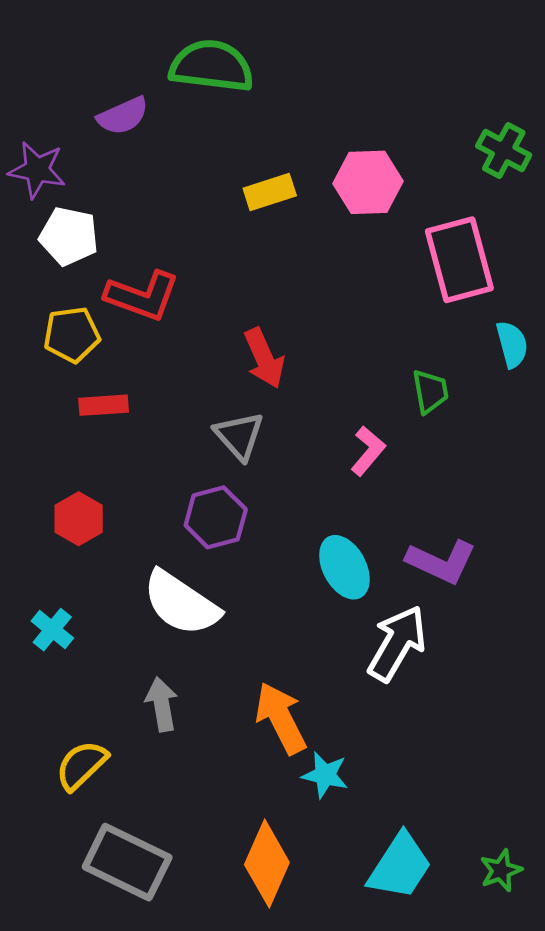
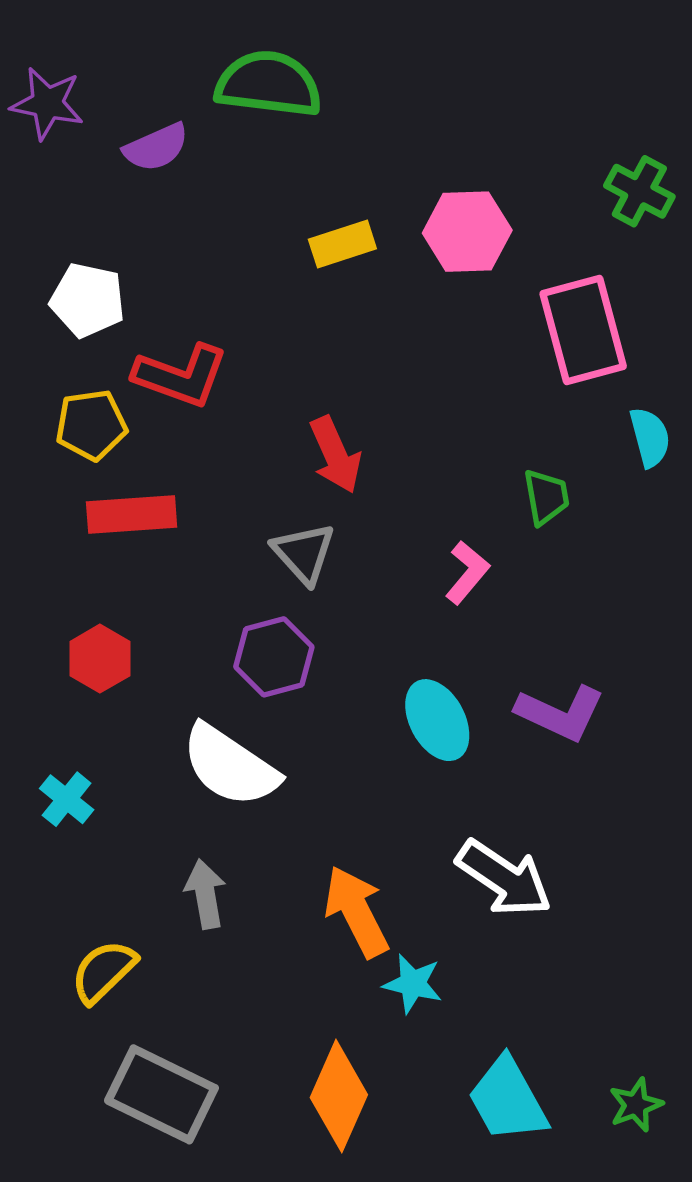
purple star: (37, 170) -> (47, 103), moved
red rectangle: (104, 405) -> (132, 515), size x1.4
white arrow: (397, 643) -> (504, 878), moved, turned 94
cyan trapezoid: (400, 866) -> (508, 1100), turned 118

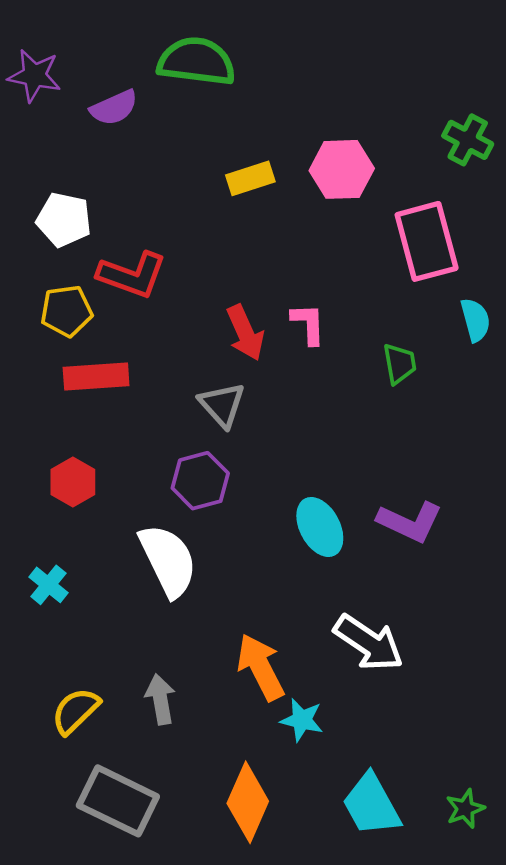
pink L-shape: (467, 572) -> (308, 324), moved, turned -42
white semicircle: (230, 766) -> (168, 560), turned -150
gray arrow: (205, 894) -> (160, 699), moved

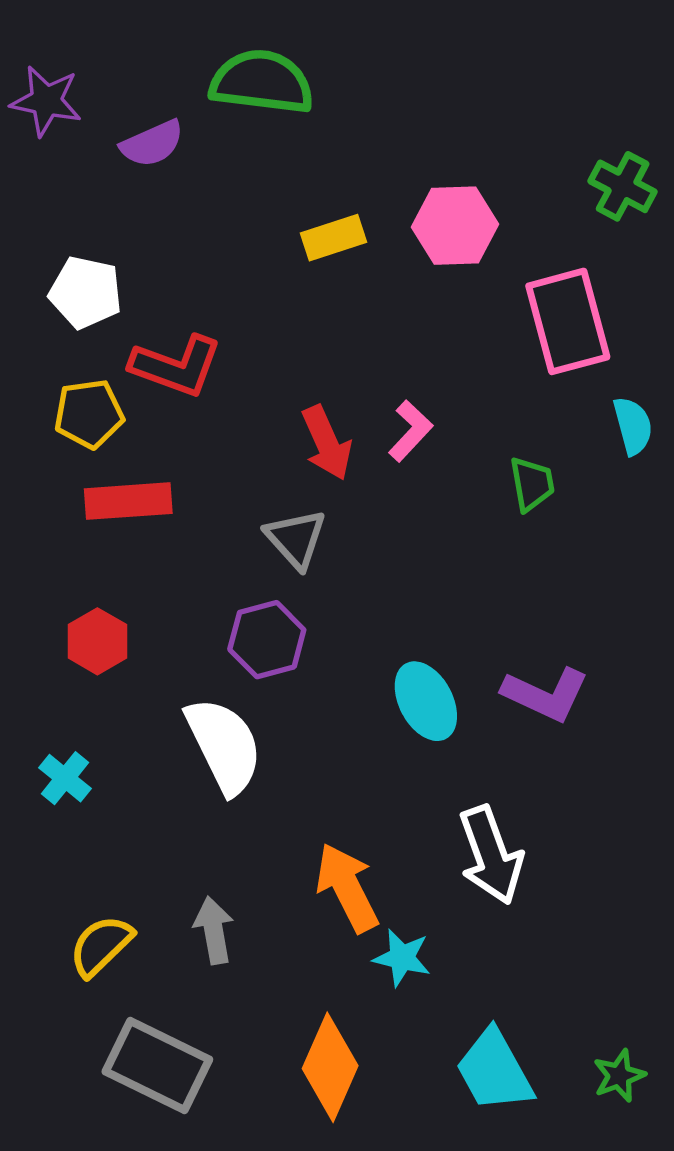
pink L-shape: (308, 324) -> (410, 431), turned 45
white arrow: (369, 643) -> (491, 855), turned 36

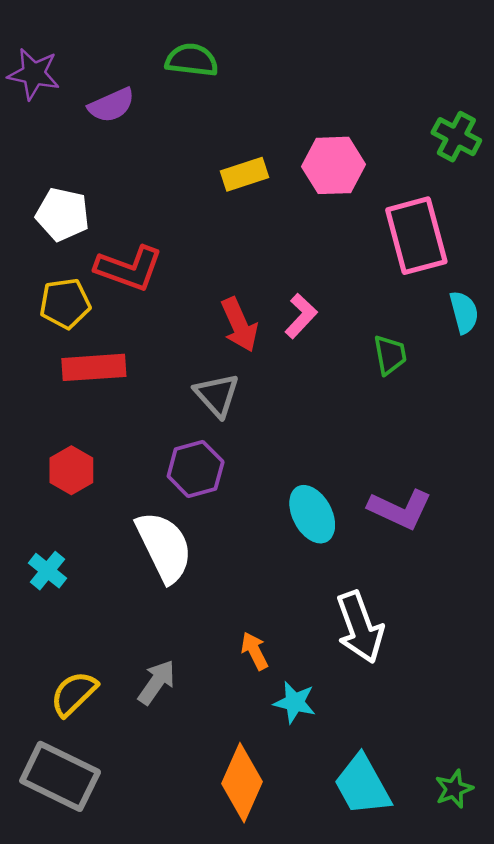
green semicircle: (262, 82) -> (192, 60), size x0.7
orange arrow: (347, 888) -> (254, 651), size x0.6
gray arrow: (214, 930) -> (157, 682), turned 45
gray rectangle: (157, 1065) -> (60, 776), moved

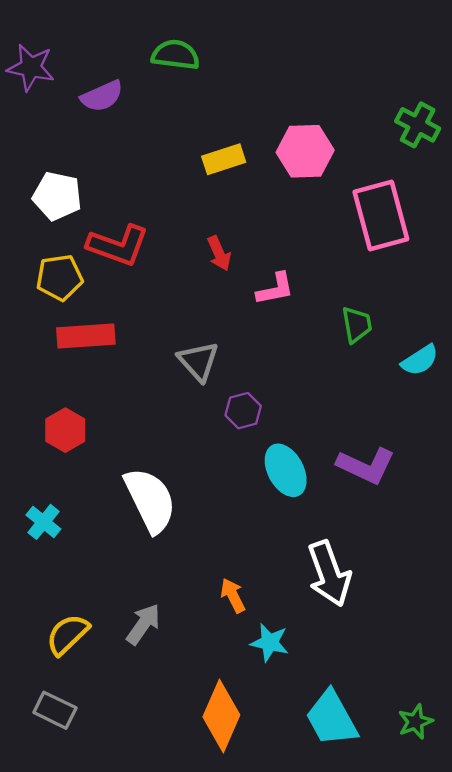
cyan semicircle: (464, 312) -> (420, 360), moved, turned 72
pink L-shape: (301, 316) -> (275, 289), turned 36
red arrow: (239, 325) -> (219, 253), moved, size x0.7
purple hexagon: (196, 469) -> (243, 411), moved, size x0.7
gray rectangle: (60, 776) -> (55, 710), size x0.6

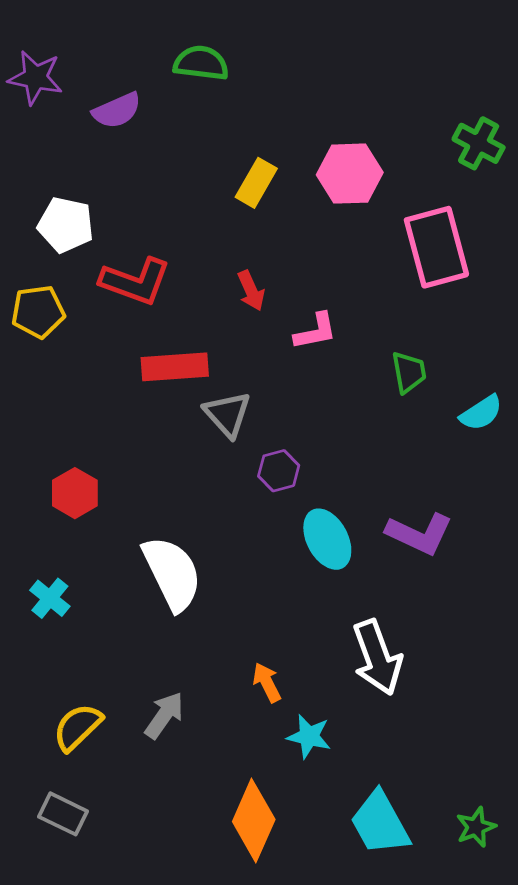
yellow rectangle: (224, 159) -> (256, 183), turned -42
yellow pentagon: (60, 277) -> (38, 312), moved
red rectangle: (86, 336) -> (175, 367), moved

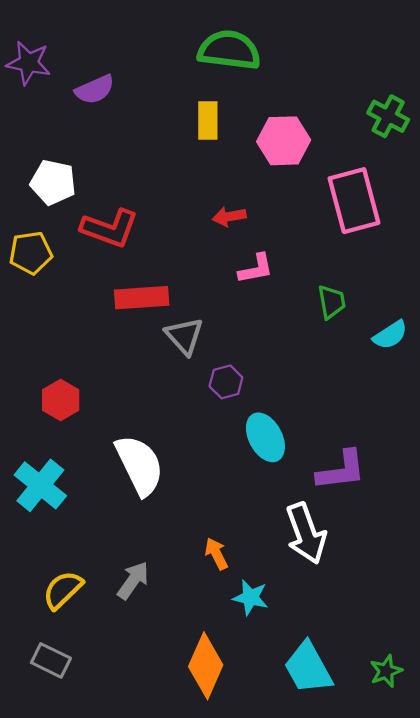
green semicircle: (201, 63) -> (229, 50), moved, size x1.4
yellow rectangle: (256, 183) -> (208, 120), moved, turned -30
red arrow: (251, 291) -> (229, 217), moved, turned 104
purple L-shape: (419, 534) -> (341, 470), moved, turned -32
cyan cross: (50, 598) -> (40, 485), size x1.6

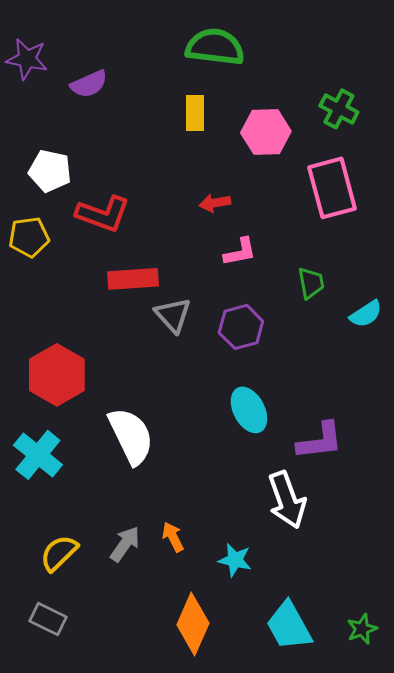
green cross: (388, 116) -> (339, 109), moved
purple hexagon: (226, 382) -> (241, 327), moved, size x1.4
red hexagon: (61, 400) -> (57, 375), size x1.6
orange arrow: (216, 554) -> (173, 537), moved

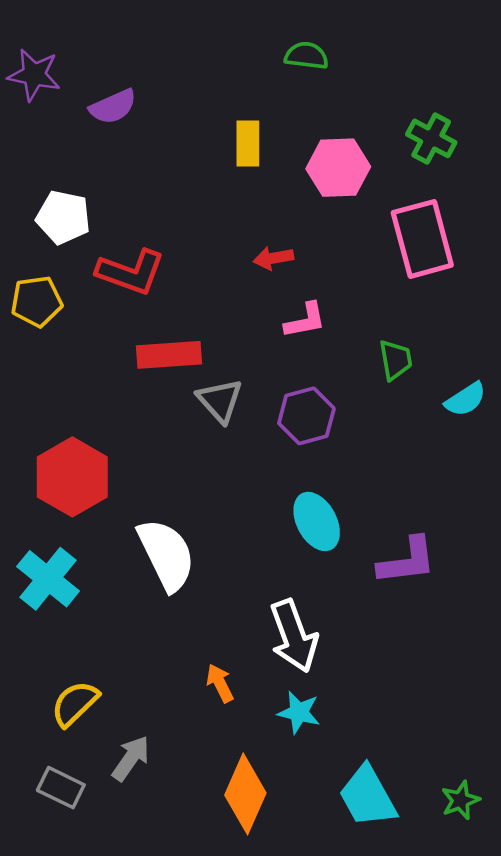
green semicircle: (215, 47) -> (306, 56), moved, size x0.6
white arrow: (287, 500) -> (294, 636), moved
gray arrow: (125, 544) -> (131, 758), moved

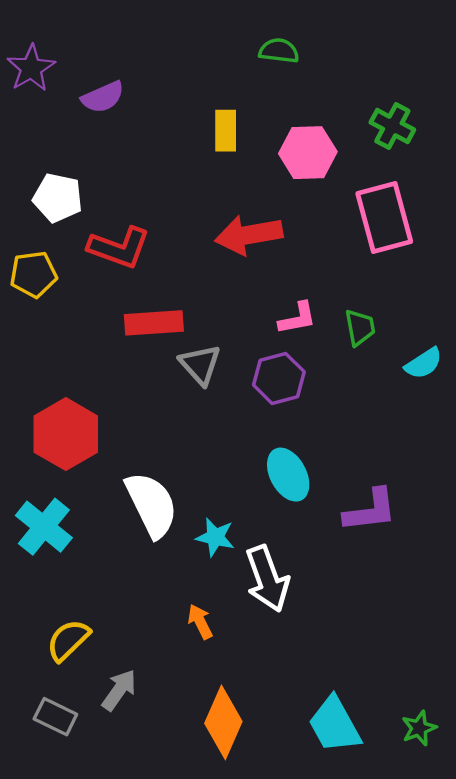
purple star: (34, 75) -> (31, 68), turned 30
red arrow: (273, 258) -> (249, 235), size x1.8
pink L-shape: (305, 320) -> (297, 318), moved
cyan star: (299, 712) -> (215, 537), moved

